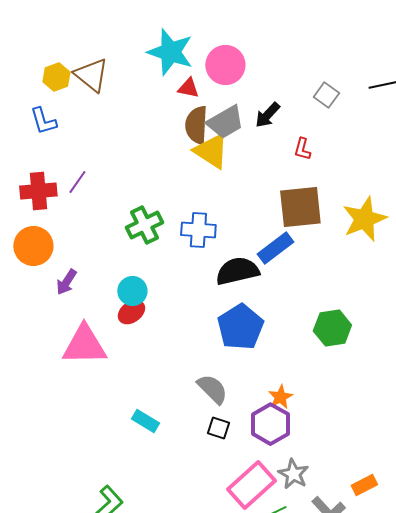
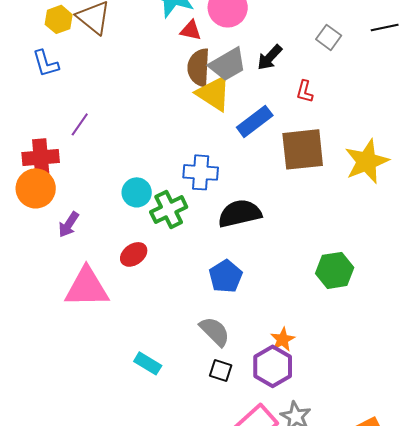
red cross: (38, 191) -> (41, 157), moved
green cross: (144, 225) -> (169, 209), moved
blue rectangle: (275, 248) -> (255, 121), moved
cyan circle: (132, 291) -> (137, 192), moved
blue pentagon: (240, 327) -> (226, 276), moved, size x0.7

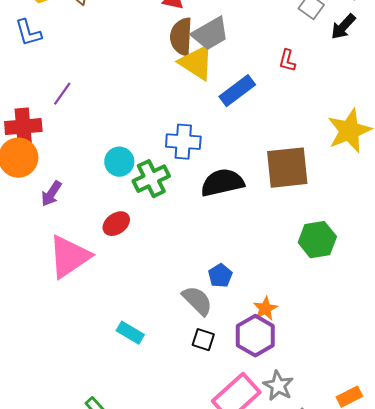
black arrow: (270, 57) -> (343, 27), moved
brown square: (303, 149) -> (287, 168), moved
blue pentagon: (226, 276) -> (220, 276), moved, size x0.7
pink triangle: (87, 287) -> (69, 257), turned -33

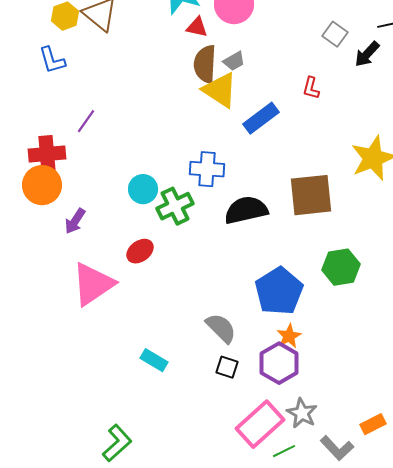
gray trapezoid: (210, 34) -> (234, 61), size x0.6
blue pentagon: (220, 276) -> (279, 291), moved, size x2.0

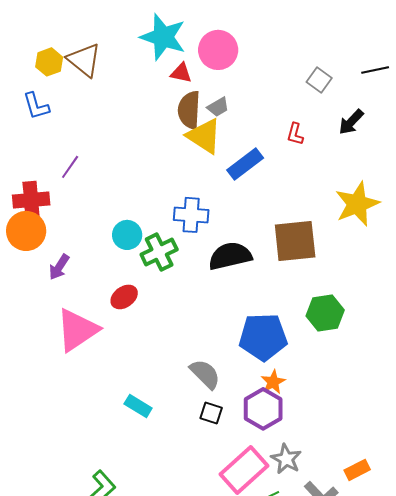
black arrow: (367, 54) -> (351, 122), moved
blue pentagon: (279, 291) -> (263, 337), turned 30

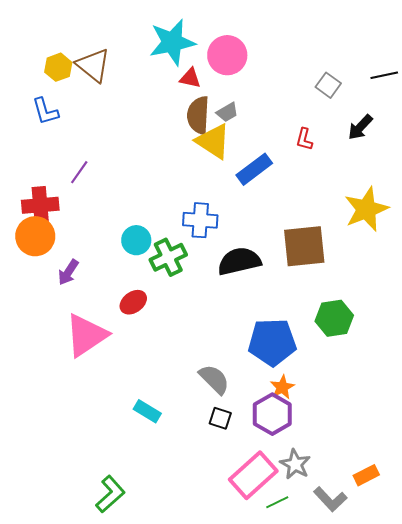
cyan star: (163, 37) -> (172, 42), turned -30

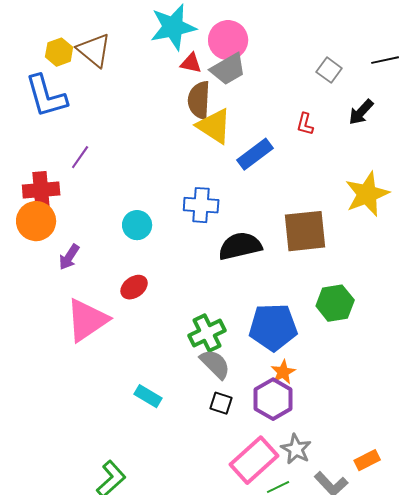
blue L-shape: (45, 111) -> (46, 96), size x1.6
gray trapezoid: (227, 112) -> (228, 69), moved, size x1.6
green cross: (168, 257) -> (207, 333), moved

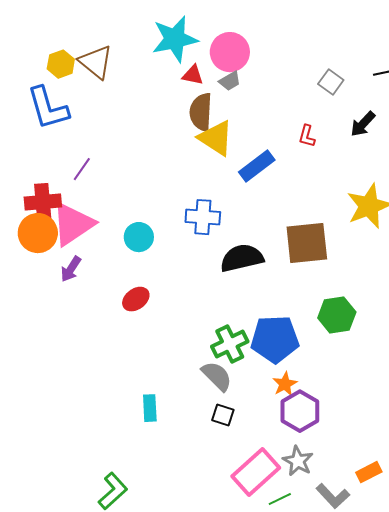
gray trapezoid: (228, 69) -> (230, 81), size x0.6
pink triangle: (87, 320) -> (73, 224), moved
green cross: (207, 333) -> (230, 344), moved
cyan rectangle: (148, 396) -> (150, 408), turned 56
purple hexagon: (273, 399) -> (300, 411), moved

